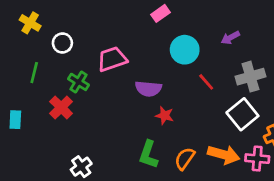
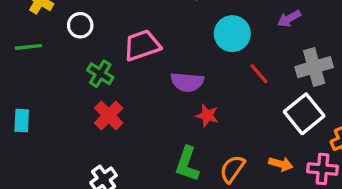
green line: (34, 73) -> (28, 47), moved, turned 70
red cross: (61, 107) -> (109, 115), moved
orange arrow: (224, 155) -> (281, 164), size x0.6

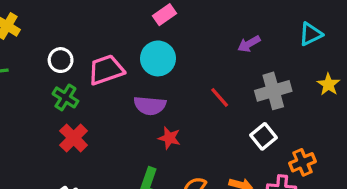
white circle: (80, 25) -> (61, 60), moved
cyan circle: (232, 34) -> (158, 58), moved
white square: (304, 114) -> (264, 136), size x0.7

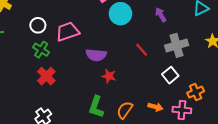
purple arrow: (249, 44) -> (161, 15), turned 88
cyan circle: (158, 58) -> (120, 14), moved

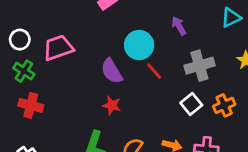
cyan circle: (120, 14) -> (139, 45), moved
purple semicircle: (96, 55) -> (112, 71), moved, turned 54
red cross: (46, 76) -> (31, 105), turned -30
orange cross: (196, 92) -> (224, 105), moved

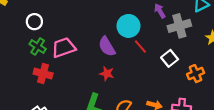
pink trapezoid: (58, 48) -> (64, 48), moved
gray cross: (199, 66) -> (179, 26), moved
white square: (191, 104) -> (170, 58), moved

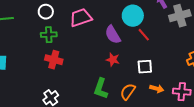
green cross: (38, 47) -> (49, 35), turned -35
pink trapezoid: (64, 48) -> (81, 18), moved
white square: (170, 58) -> (145, 67), moved, turned 35

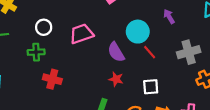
gray cross: (180, 16) -> (189, 52), moved
green cross: (49, 35) -> (36, 52), moved

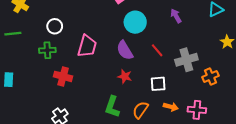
cyan circle: (138, 32) -> (135, 22), moved
pink trapezoid: (82, 34) -> (87, 46), moved, turned 125
gray cross: (189, 52) -> (186, 60), moved

